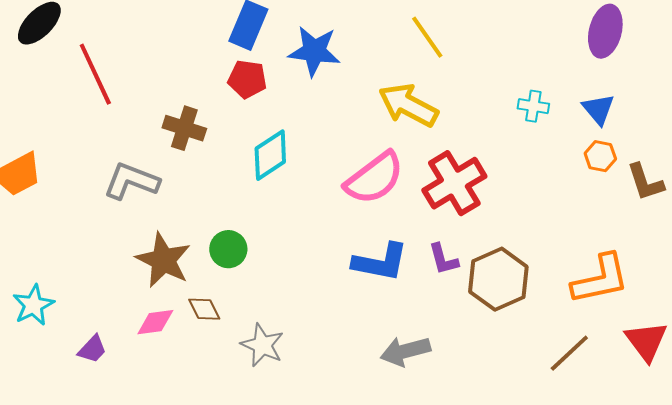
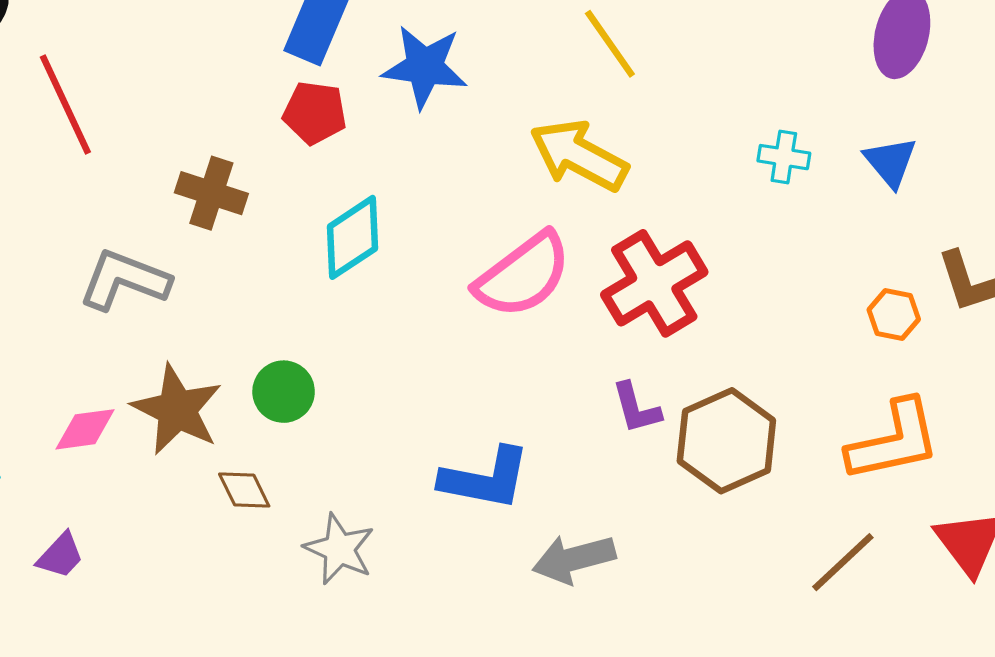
orange hexagon: (600, 156) -> (894, 315), moved
blue L-shape: (380, 262) -> (485, 479), moved
pink diamond: (155, 322) -> (85, 429), moved

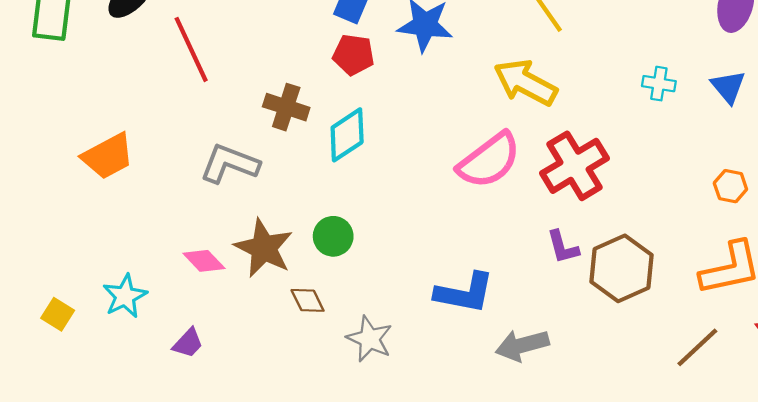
cyan diamond: (352, 237) -> (347, 135), moved
pink diamond: (85, 429) -> (204, 261), turned 54

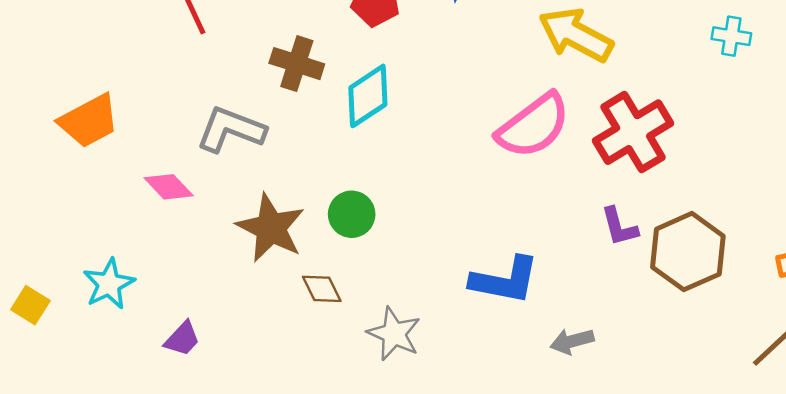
pink diamond: (204, 261) -> (169, 187), moved
gray arrow: (522, 345) -> (572, 341), size x0.7

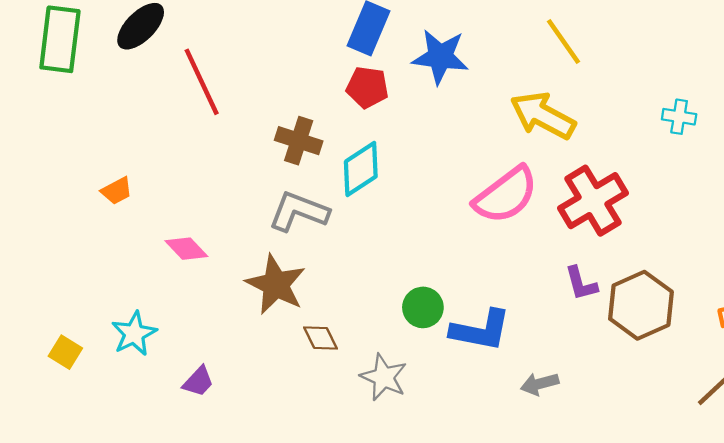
orange trapezoid: (89, 121) -> (117, 191), size x0.6
gray L-shape: (231, 130) -> (299, 212), moved
green circle: (352, 214) -> (423, 307), moved

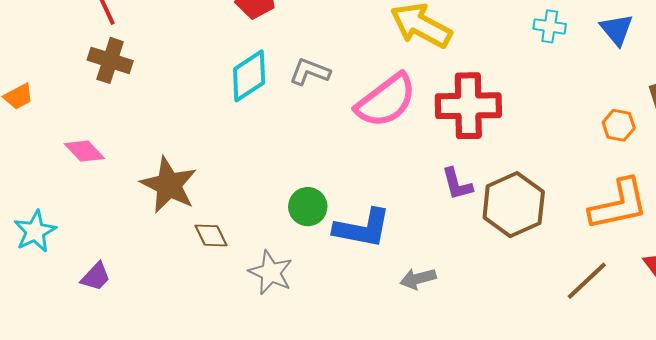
brown cross: (299, 141) -> (110, 60), moved
red cross: (593, 201) -> (468, 106), turned 30
gray L-shape: (299, 212) -> (310, 72), moved, size x0.7

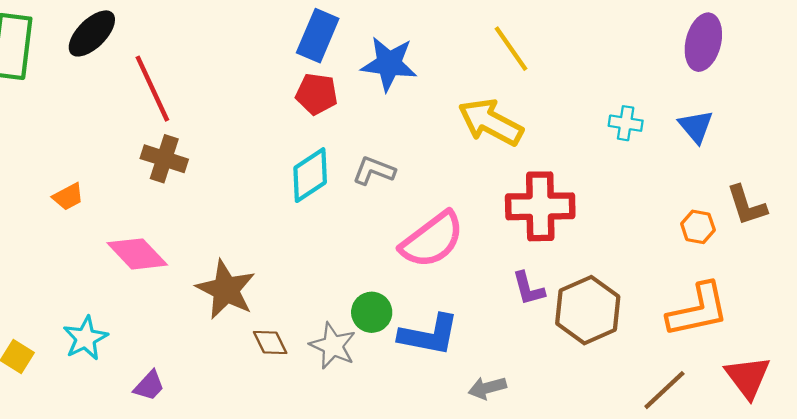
pink semicircle: (386, 101) -> (432, 240), moved
pink diamond: (84, 151) -> (137, 254), size x1.4
gray star: (271, 272) -> (333, 346), moved

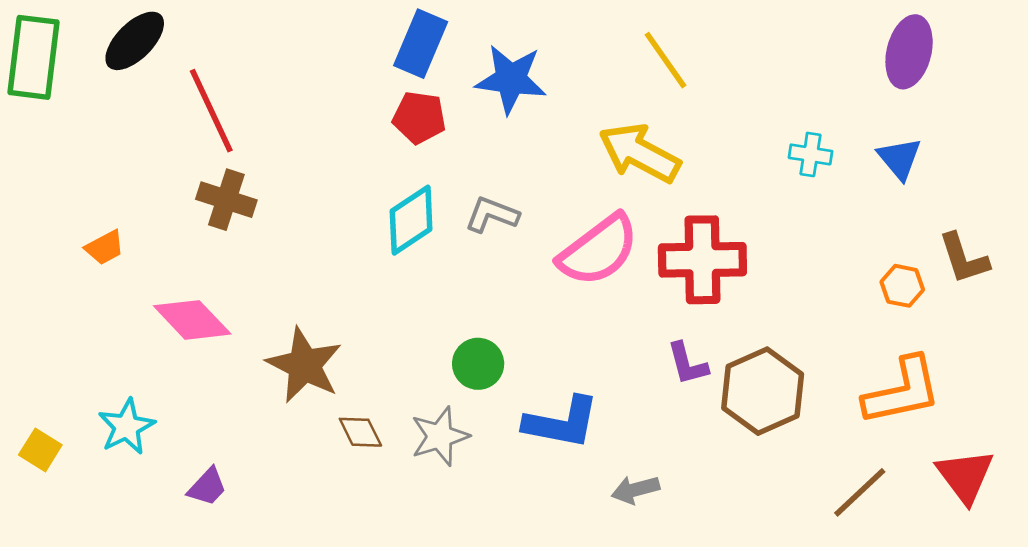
pink semicircle: (432, 240) -> (598, 250), moved
green circle: (372, 312) -> (478, 364), moved
gray star: (333, 346) -> (440, 436), turned 30

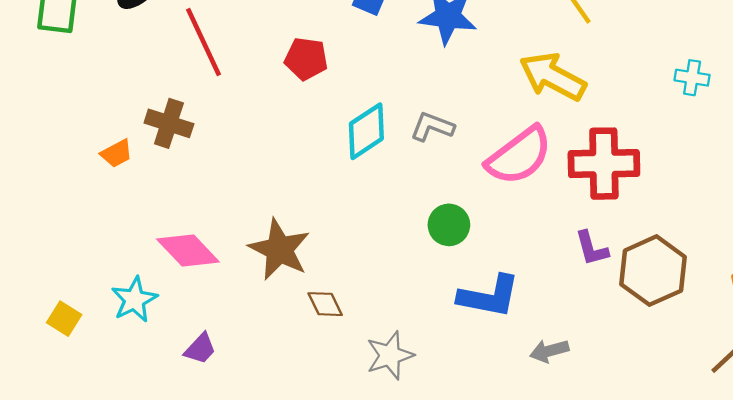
red pentagon: (419, 118) -> (306, 59), moved
brown cross: (226, 200) -> (169, 123), moved
pink diamond: (192, 320) -> (188, 251), moved
green circle: (478, 364) -> (449, 225), moved
gray star: (440, 436) -> (390, 355), moved

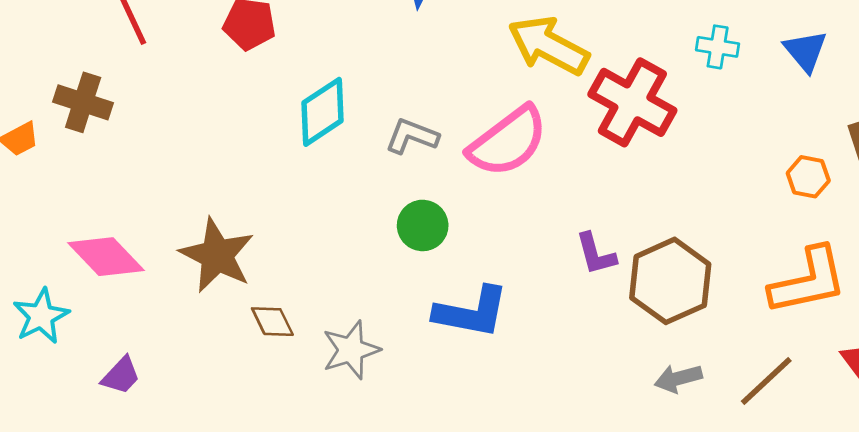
gray L-shape: (432, 127) -> (412, 136), moved
red cross: (604, 164) -> (632, 102), moved, turned 30
gray arrow: (549, 351) -> (678, 378), moved
gray star: (390, 355) -> (351, 350), moved

